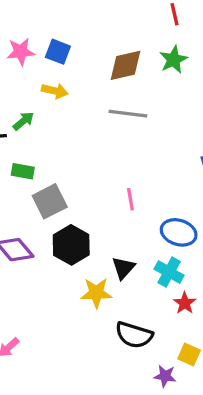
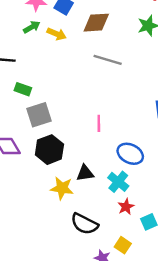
brown diamond: (125, 65) -> (96, 23), moved
green arrow: (23, 121) -> (32, 27), moved
black triangle: (123, 268) -> (85, 173), turned 30

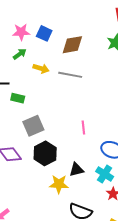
yellow arrow: (57, 34) -> (41, 69), moved
gray line: (108, 60) -> (70, 75), moved
green rectangle: (23, 89) -> (18, 98), moved

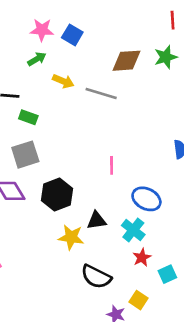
brown diamond: (72, 45) -> (127, 61), moved
gray square: (33, 126) -> (25, 155), moved

